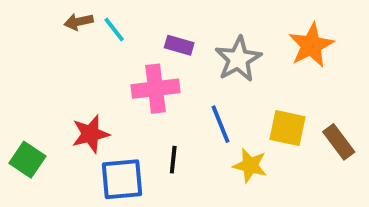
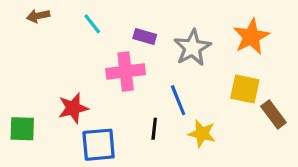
brown arrow: (79, 22) -> (38, 16), moved
yellow square: (288, 128) -> (245, 89), moved
green square: (27, 160) -> (22, 129), turned -32
black line: (173, 160) -> (154, 129), moved

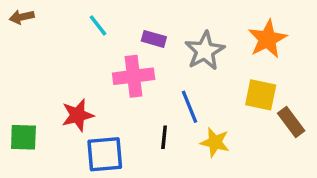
brown arrow: (38, 16) -> (22, 17), moved

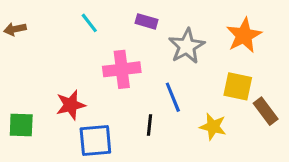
brown arrow: (22, 17) -> (15, 29), moved
purple rectangle: (154, 39) -> (146, 21), moved
yellow star: (215, 142) -> (213, 127), moved

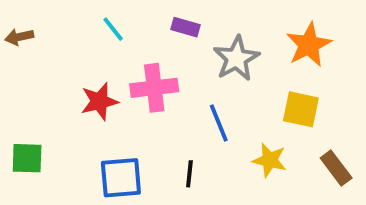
red star: (71, 105) -> (99, 101), moved
brown rectangle: (266, 111) -> (336, 168), moved
black line: (150, 125) -> (189, 174), moved

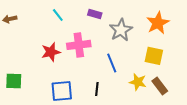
brown rectangle: (336, 168) -> (160, 86), moved

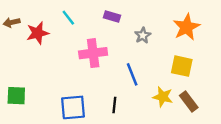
gray star: (121, 30) -> (143, 35), size x0.6
red star: (51, 52) -> (38, 33), moved

